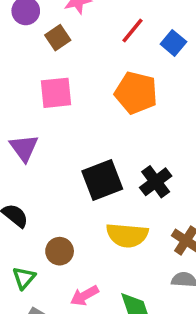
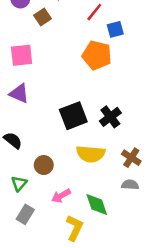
blue square: (173, 43) -> (115, 29), moved, turned 35
pink square: (56, 93) -> (22, 55), moved
purple triangle: (24, 148) -> (19, 93), turned -30

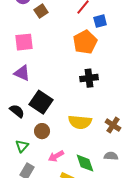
orange pentagon: (97, 55) -> (85, 42), turned 30
black square: (73, 116) -> (41, 102), moved, turned -35
black cross: (110, 117) -> (89, 78), moved, turned 30
gray semicircle: (130, 185) -> (111, 156), moved

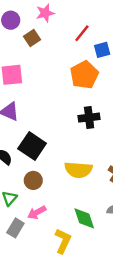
pink arrow: (56, 156) -> (37, 212), moved

